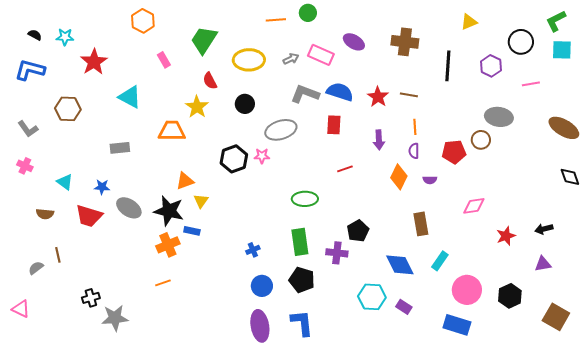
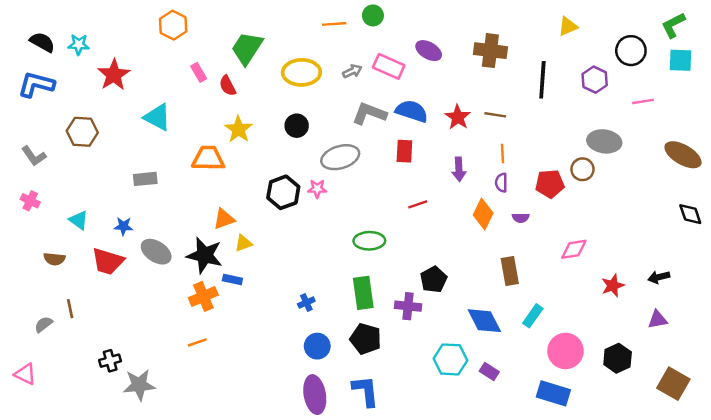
black semicircle: (35, 35) -> (42, 42), size x1.5
red semicircle: (210, 81) -> (228, 86), moved
yellow triangle: (201, 201) -> (243, 243), turned 35

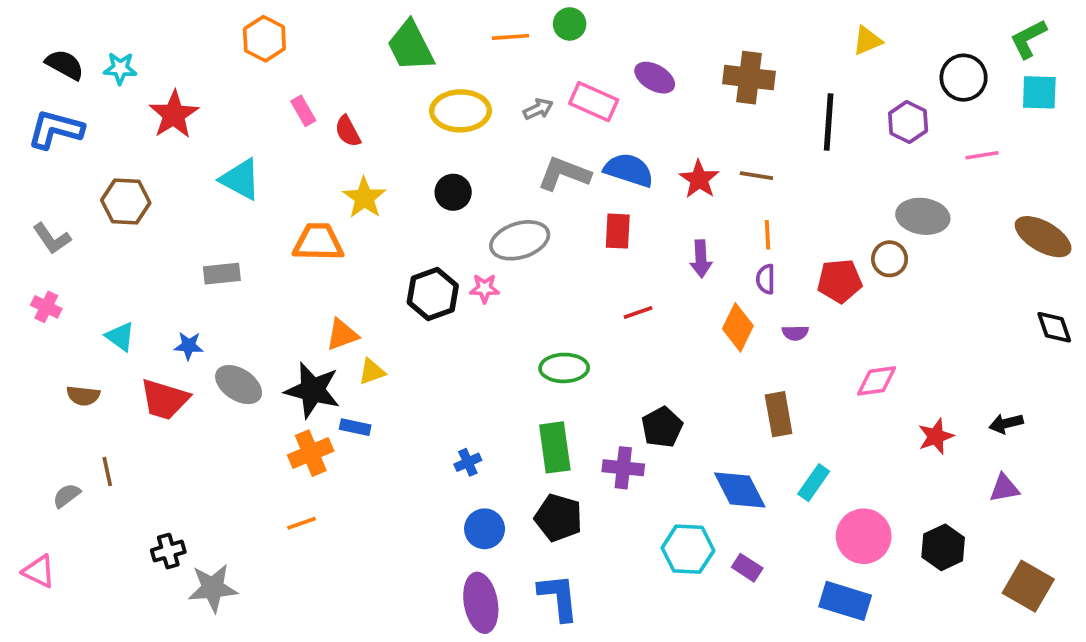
green trapezoid: (247, 48) -> (411, 46), moved, turned -60

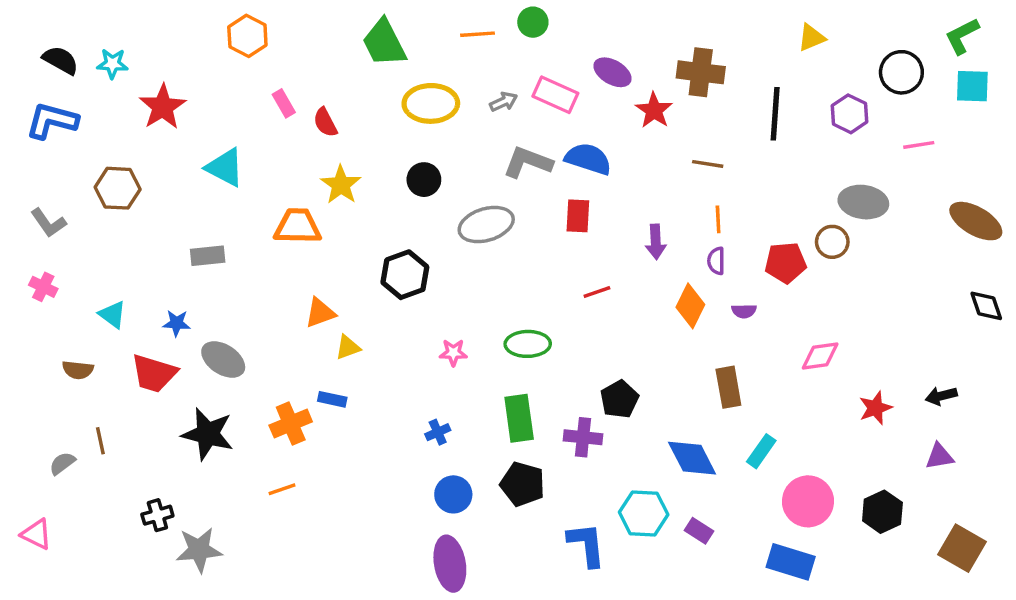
red star: (699, 179) -> (654, 110), moved
pink star: (485, 288) -> (453, 353), moved
black star: (313, 390) -> (208, 434), moved
blue L-shape: (559, 597) -> (587, 545), moved

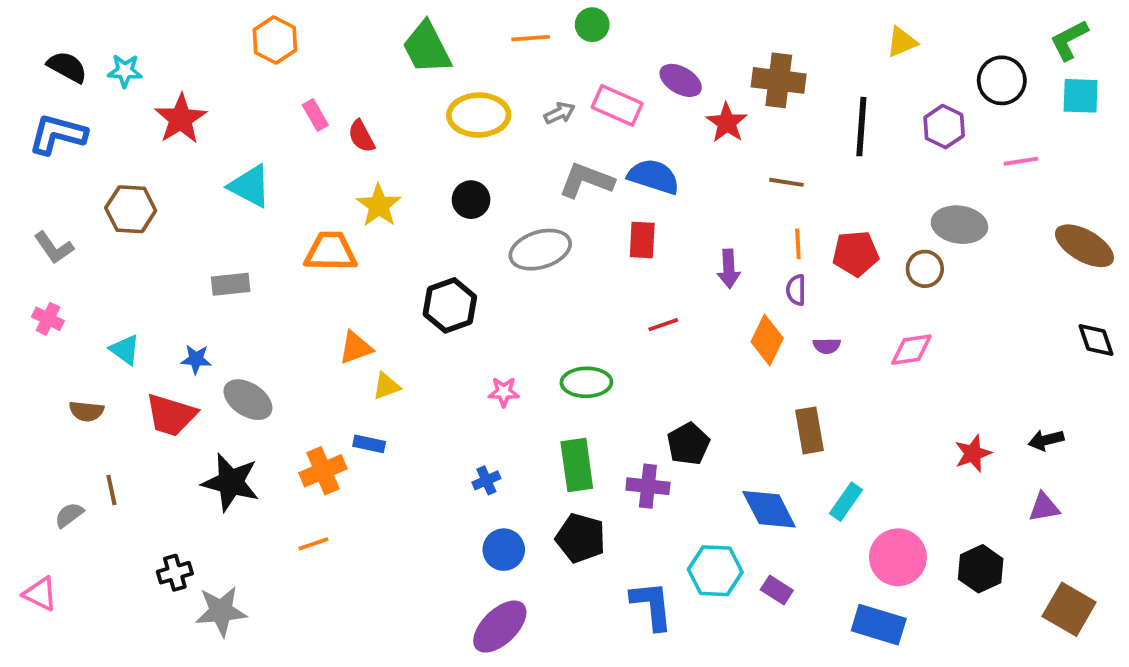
red pentagon: (786, 263) -> (856, 253), moved
pink diamond: (820, 356) -> (911, 350), moved
purple ellipse: (450, 564) -> (500, 627), turned 56

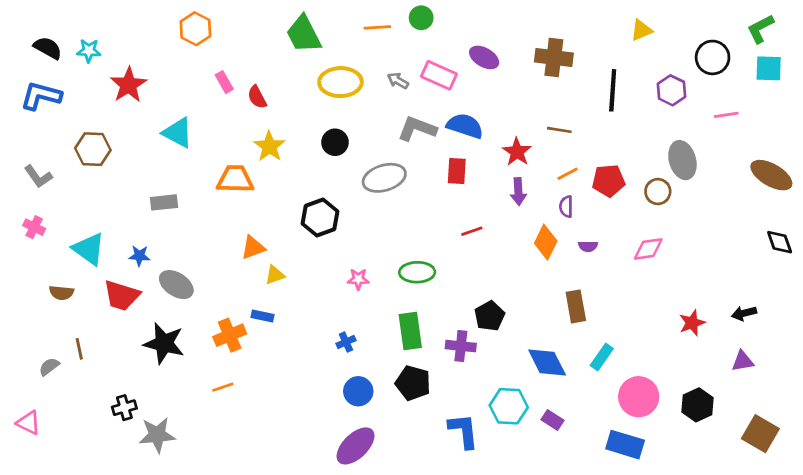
gray arrow: (559, 113) -> (398, 81), turned -125
red star: (727, 123) -> (517, 152), moved
gray ellipse: (959, 225) -> (682, 160), turned 66
orange line: (798, 244) -> (568, 174), turned 65
cyan triangle: (125, 350) -> (89, 249), size x1.5

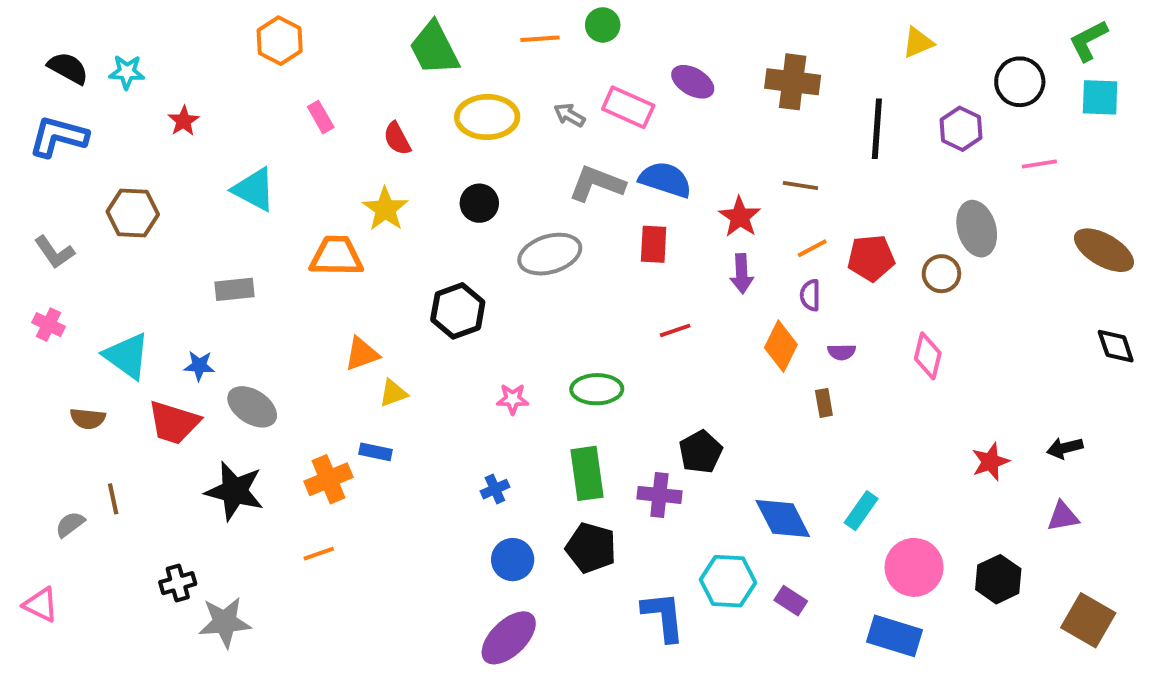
red star: (128, 85) -> (184, 121), size x0.6
red semicircle: (257, 97) -> (397, 139), moved
pink diamond: (648, 249) -> (928, 356), turned -68
brown rectangle: (576, 306) -> (824, 403), moved, size x0.6

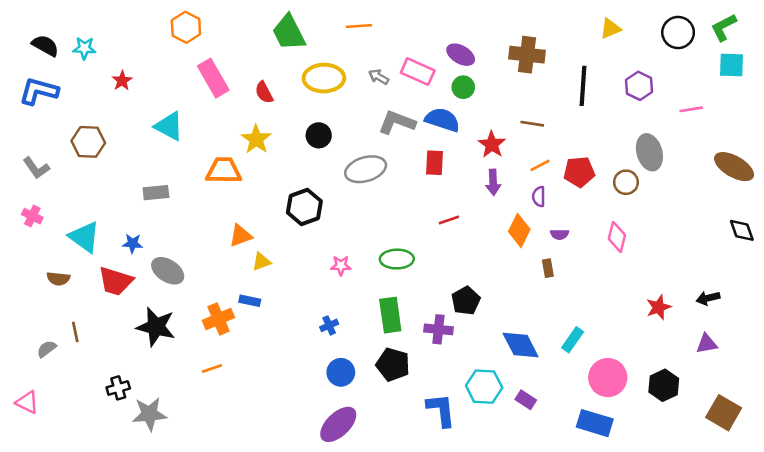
green circle: (603, 25) -> (463, 87), moved
black circle: (1020, 82) -> (678, 32), moved
pink rectangle: (321, 117) -> (213, 78), size x1.8

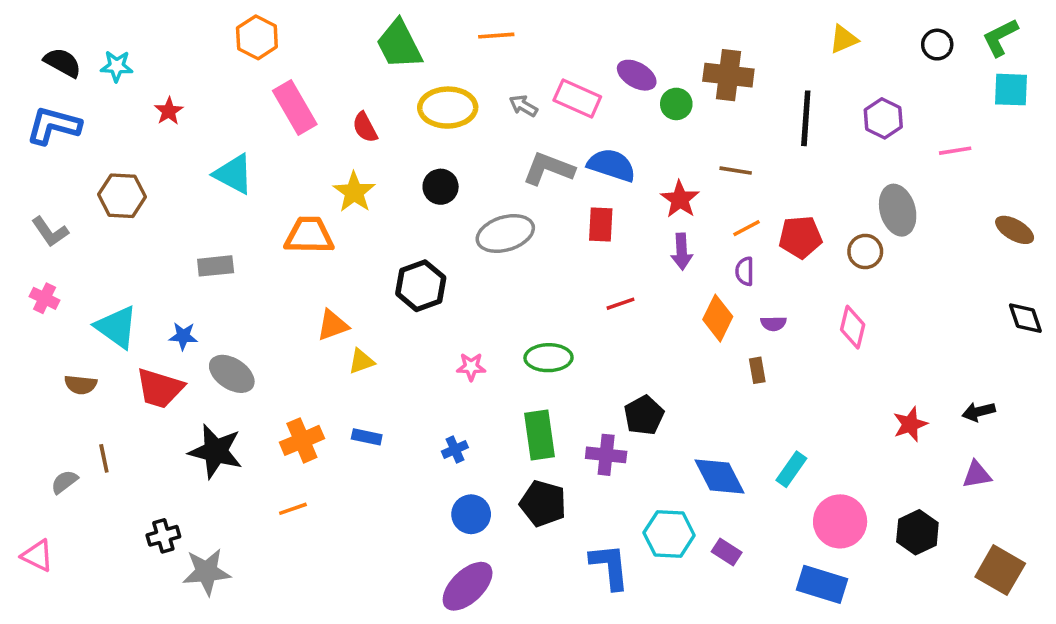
black circle: (678, 32) -> (937, 45), size x0.7
green circle: (463, 87) -> (676, 104), moved
brown ellipse: (734, 167) -> (1015, 230), size x0.7
blue rectangle: (250, 301) -> (367, 437), moved

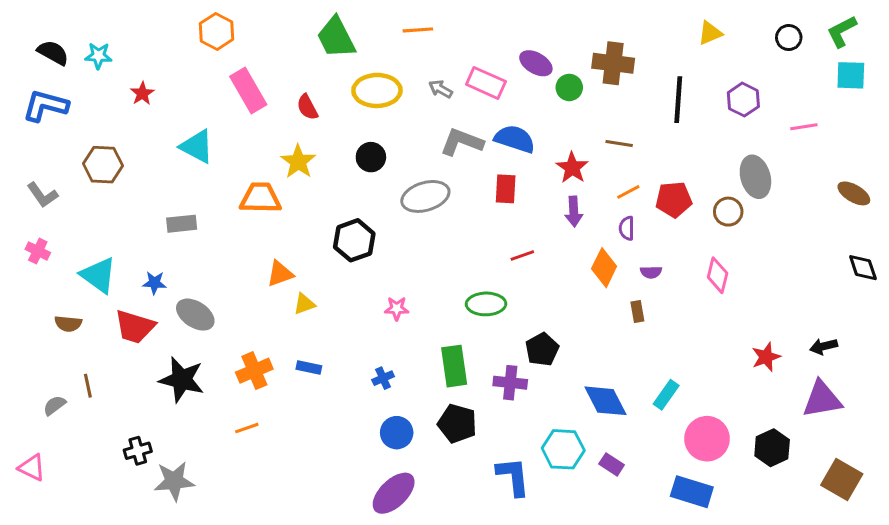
green ellipse: (548, 358) -> (486, 304), moved
purple triangle: (977, 475) -> (822, 399), size x1.6

